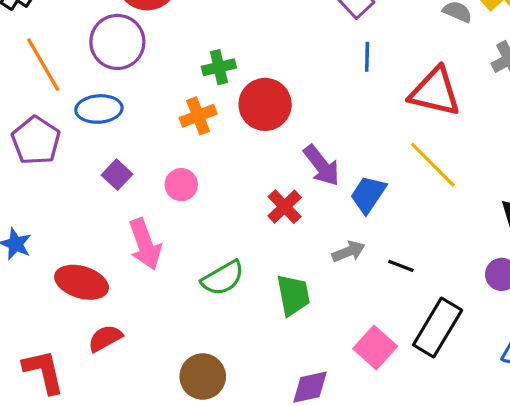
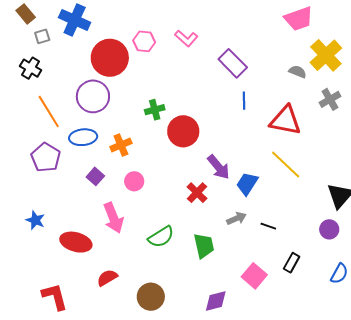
orange cross: (198, 116) -> (121, 145), moved
black rectangle: (438, 327) -> (292, 263), size x0.6
red semicircle: (105, 338) -> (107, 278), moved

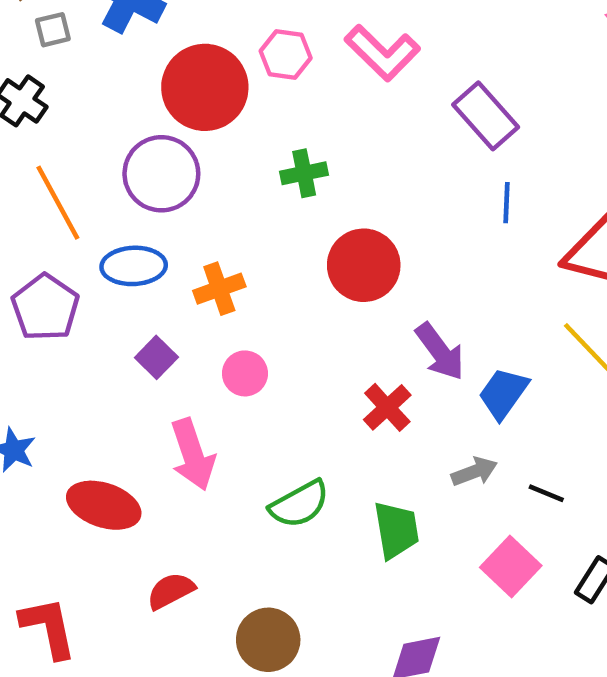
pink L-shape: (186, 38) -> (382, 53), size x1.4
green cross: (155, 110) -> (304, 173), moved
pink square: (254, 276) -> (511, 566), moved

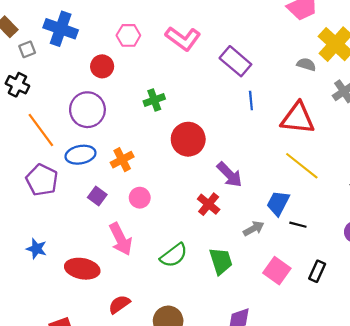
pink hexagon: (286, 54) -> (128, 35), moved
red circle: (205, 87) -> (102, 66), size x0.6
blue trapezoid: (503, 393) -> (278, 203), moved
black line: (546, 493) -> (298, 225), moved

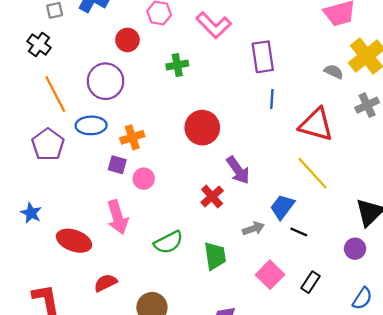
purple rectangle: (235, 61) -> (263, 57), turned 32
green cross: (154, 100) -> (177, 65), moved
purple square: (97, 196) -> (117, 165), moved, turned -30

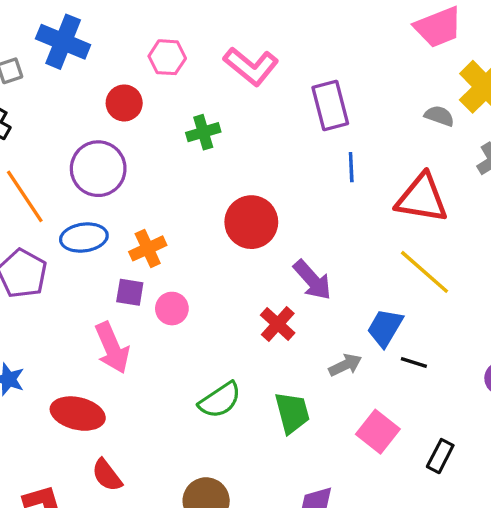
pink arrow: (118, 217) -> (112, 348), moved
black rectangle: (310, 282) -> (440, 456), moved
red semicircle: (105, 283) -> (107, 475), moved, turned -95

